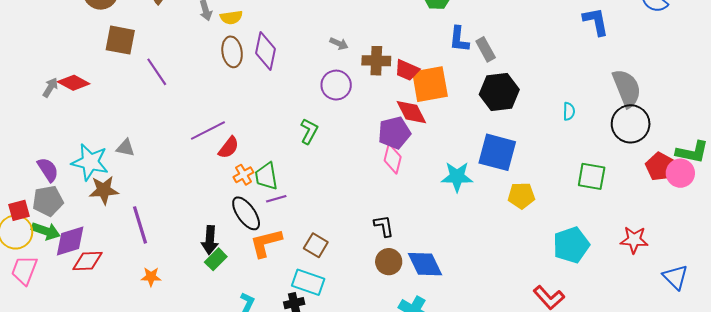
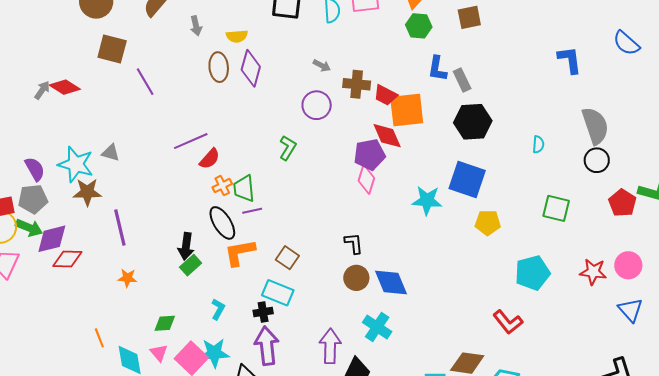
yellow semicircle: (231, 17) -> (237, 36), moved
black circle: (631, 124) -> (597, 160), size x0.7
pink circle: (680, 173) -> (628, 265), moved

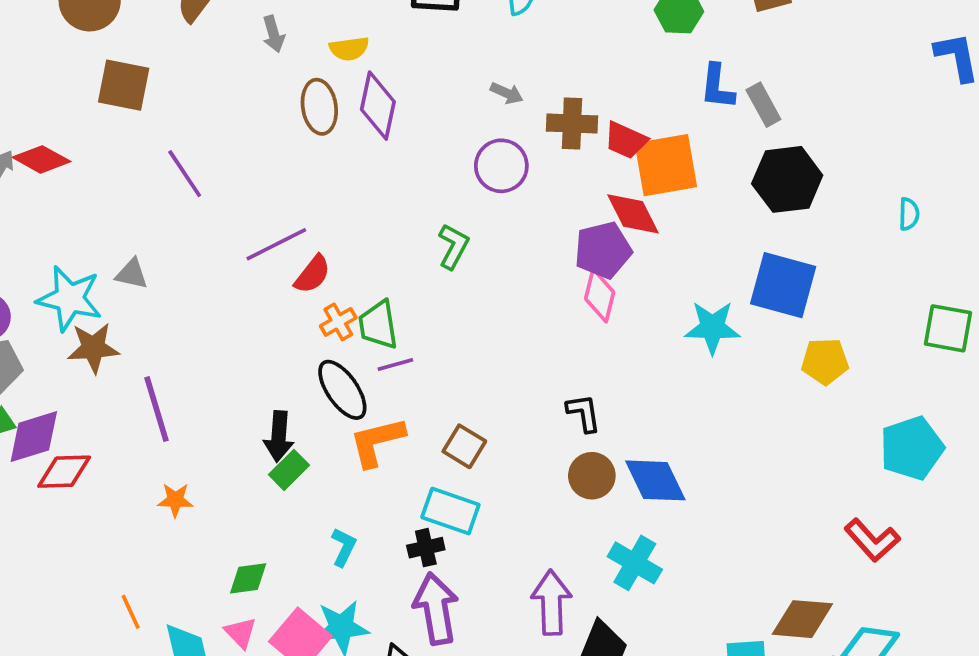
purple line: (145, 82) -> (185, 174), moved

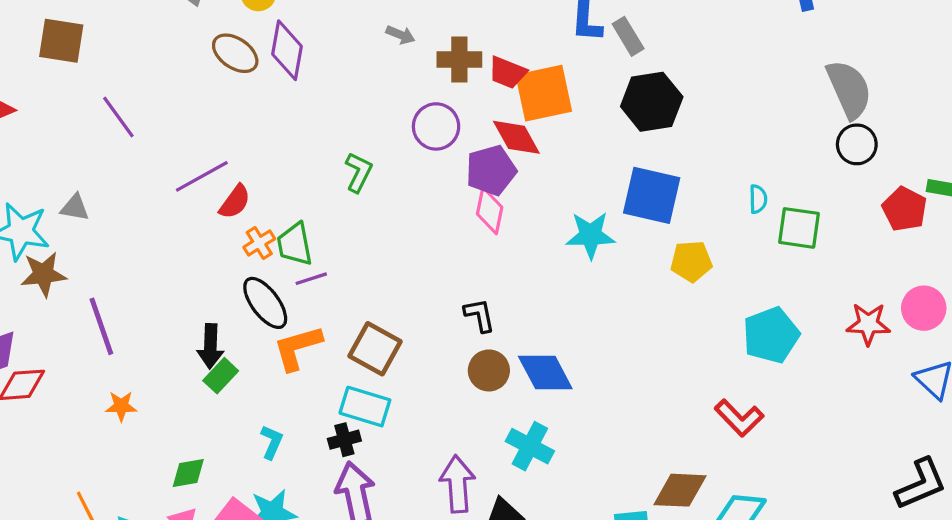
brown ellipse: (319, 107) -> (235, 53), turned -45
purple circle: (501, 166) -> (436, 126), moved
cyan semicircle: (909, 214) -> (758, 199), moved
brown square: (464, 446) -> (375, 349), size x1.4

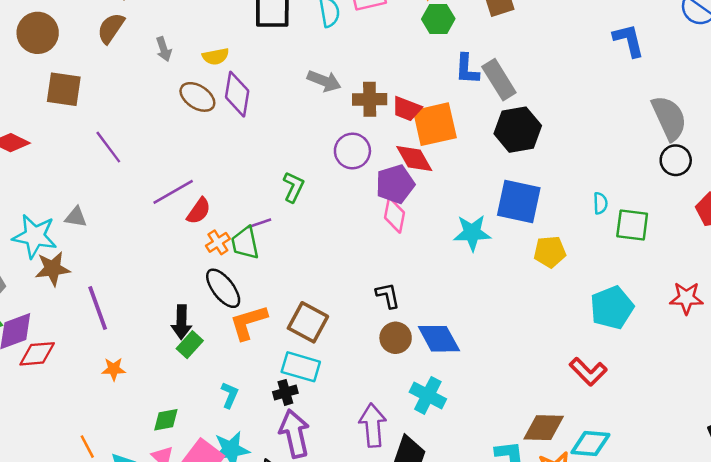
gray arrow: (401, 35) -> (324, 81), size x1.5
gray rectangle: (628, 36) -> (499, 80), size x1.4
purple line: (311, 279) -> (259, 223), moved

